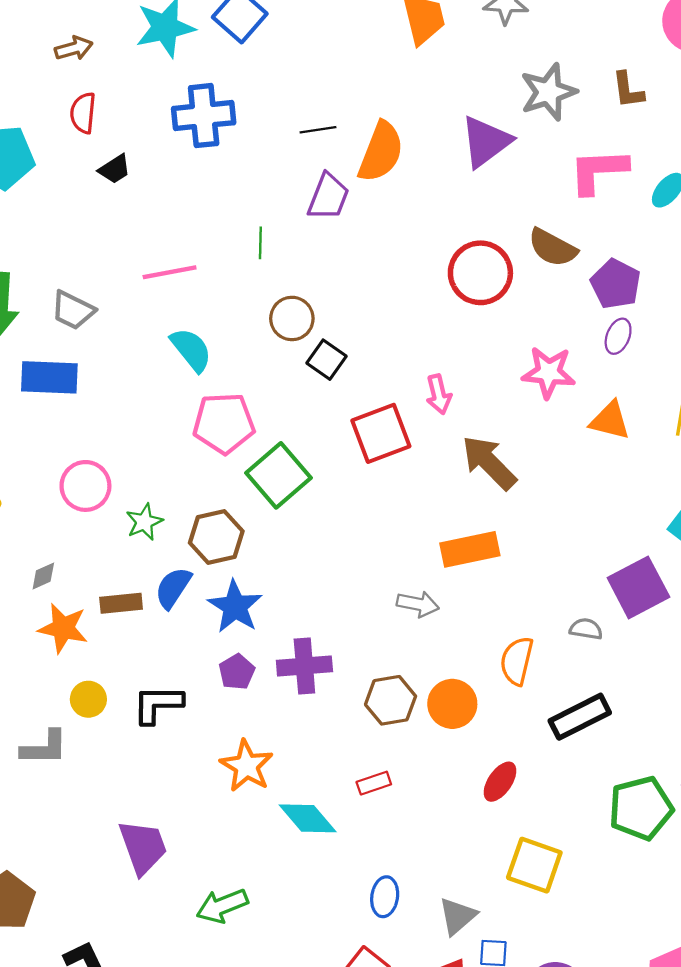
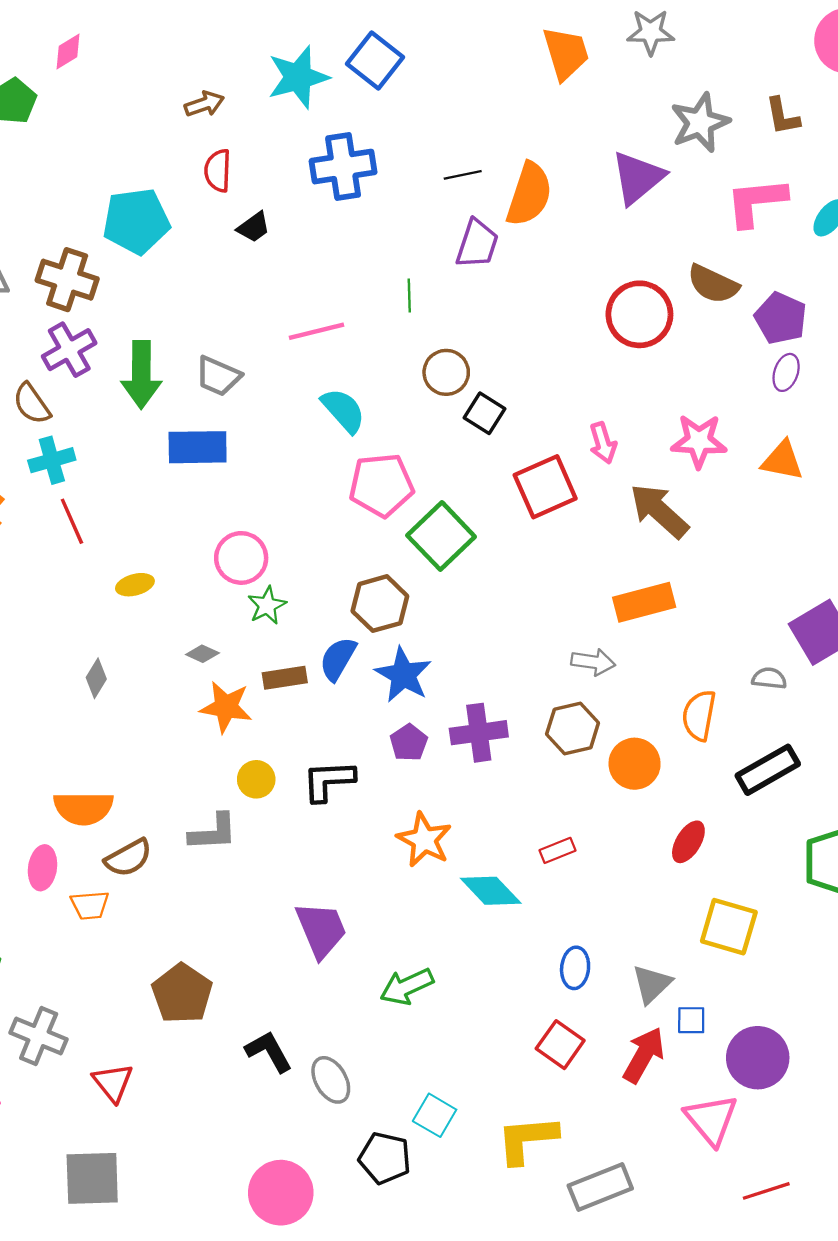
pink star: (549, 372) -> (699, 441), moved
green star: (144, 522) -> (267, 605), moved
gray diamond: (43, 576) -> (202, 654), turned 52
brown hexagon: (391, 700) -> (573, 728), moved

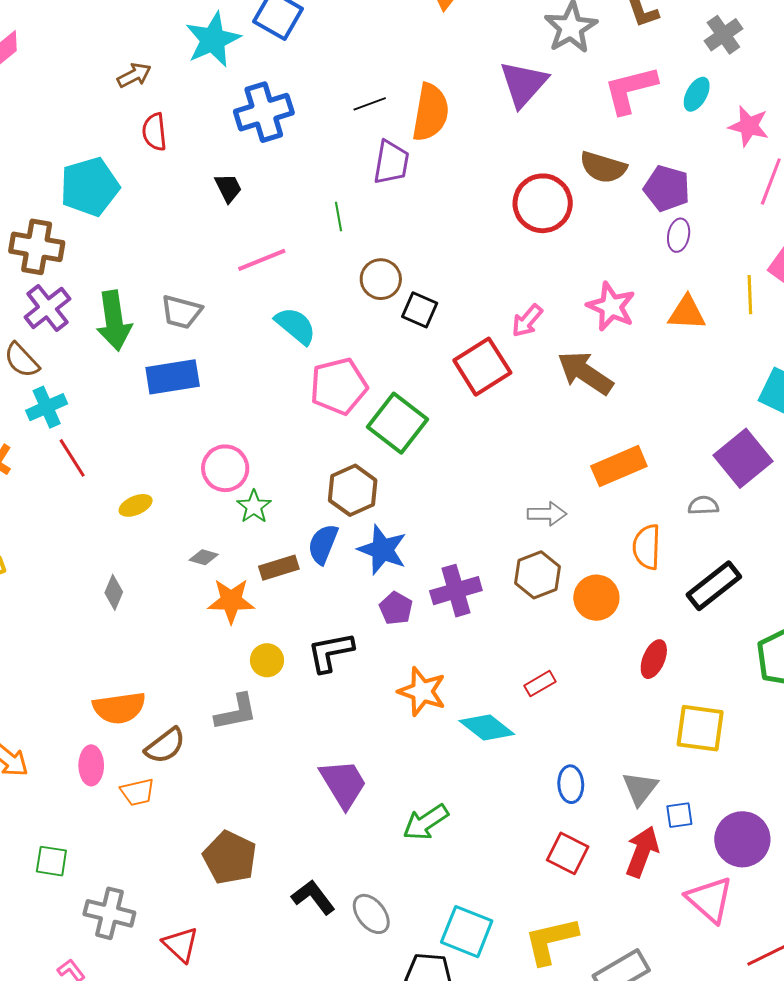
black trapezoid: (254, 227) -> (228, 188), moved, turned -72
pink star: (699, 441) -> (611, 307), turned 30
pink arrow: (603, 443) -> (527, 321), turned 66
orange rectangle: (644, 602) -> (619, 466), moved
cyan square: (435, 1115) -> (467, 932), size x1.4

